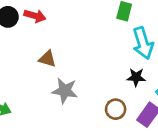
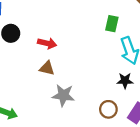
red arrow: (35, 16) -> (47, 43), moved

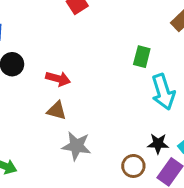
black star: (125, 81) -> (158, 144), moved

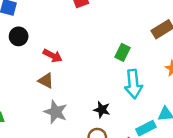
black star: (158, 144) -> (102, 110), moved

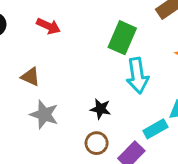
green rectangle: (123, 52) -> (122, 38), size x1.5
red arrow: (53, 56) -> (48, 26), moved

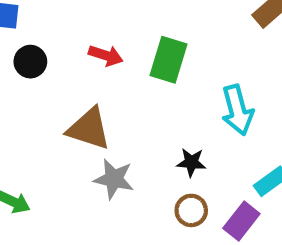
green rectangle: (122, 38) -> (168, 60), moved
brown triangle: (30, 77) -> (89, 129), size x1.6

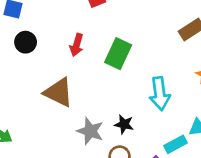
red arrow: (106, 55) -> (77, 45), turned 80
gray star: (114, 179) -> (90, 131), moved

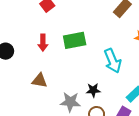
green rectangle: (118, 54) -> (75, 40), turned 70
brown triangle: (59, 92) -> (40, 81), size x0.7

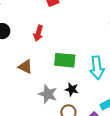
green rectangle: (75, 40) -> (65, 60), moved

